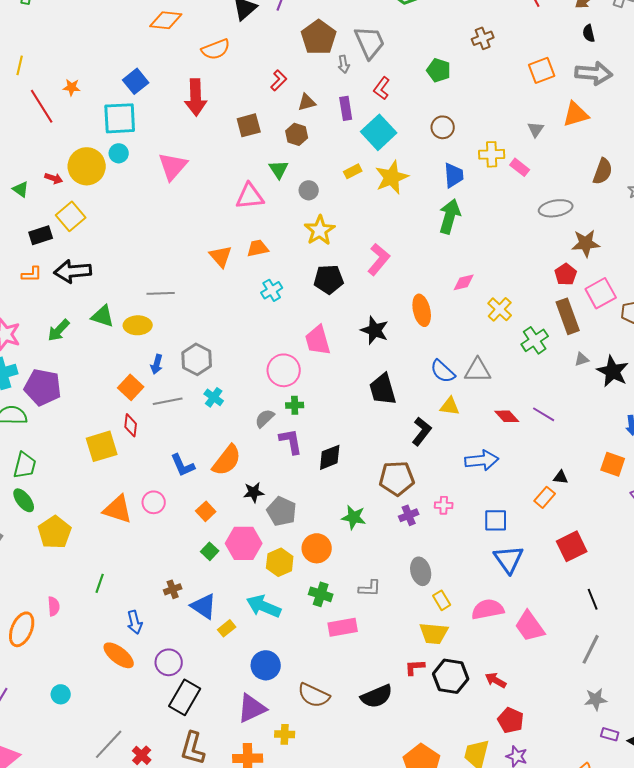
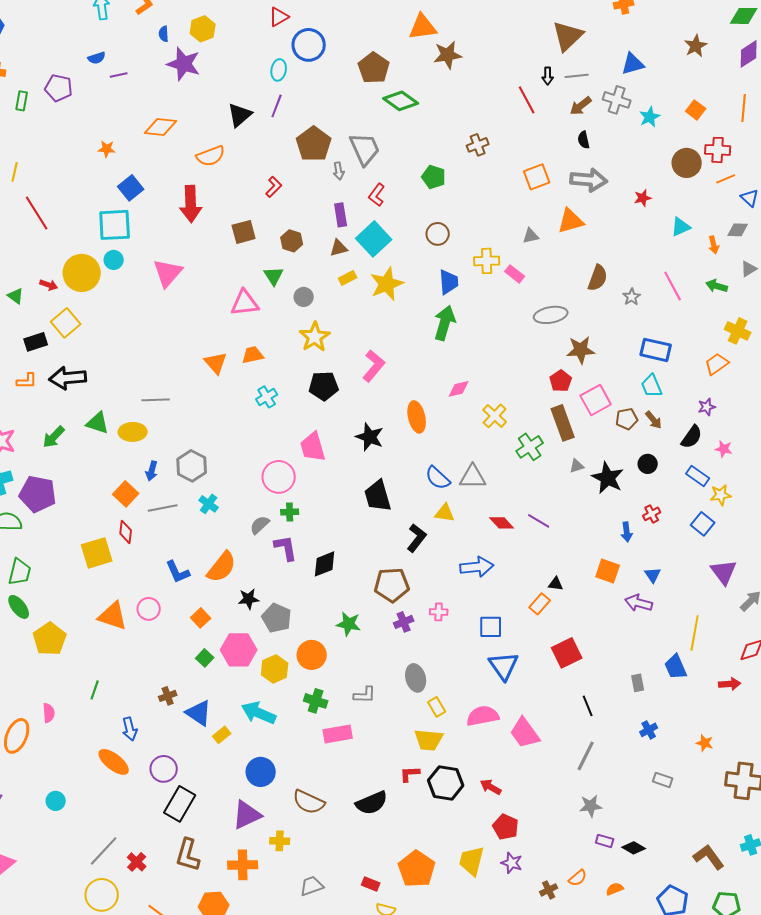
orange star: (72, 87) -> (107, 149), moved
brown triangle: (307, 102) -> (339, 248), moved
gray triangle: (536, 129) -> (531, 236), turned 42

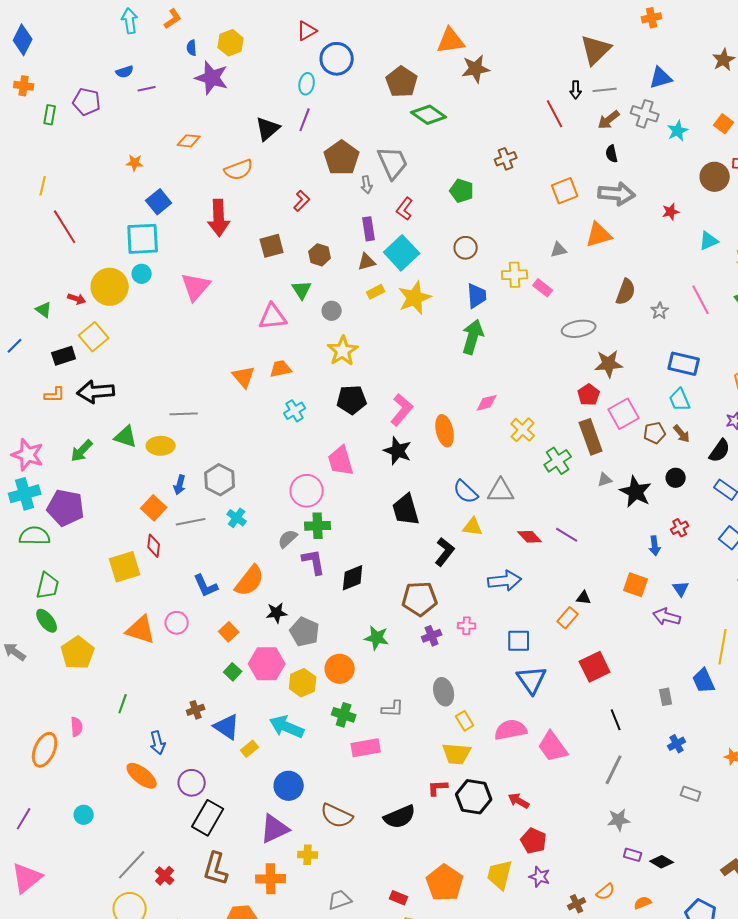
orange diamond: (161, 127) -> (189, 141), size x0.7
pink L-shape: (374, 366) -> (402, 410), moved
green cross: (290, 512) -> (318, 526), size x1.4

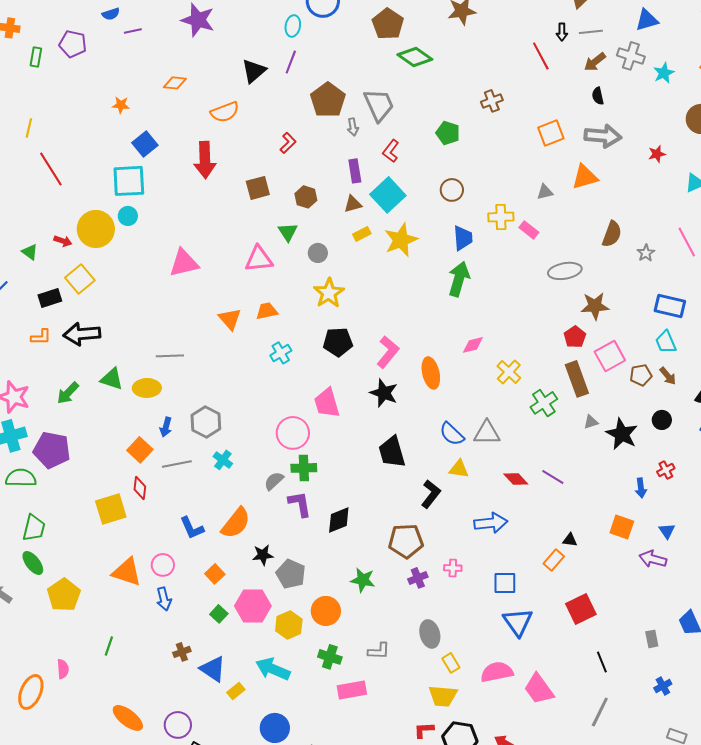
pink triangle: (196, 287) -> (184, 263), moved, turned 36
blue arrow: (158, 743) -> (164, 599), moved

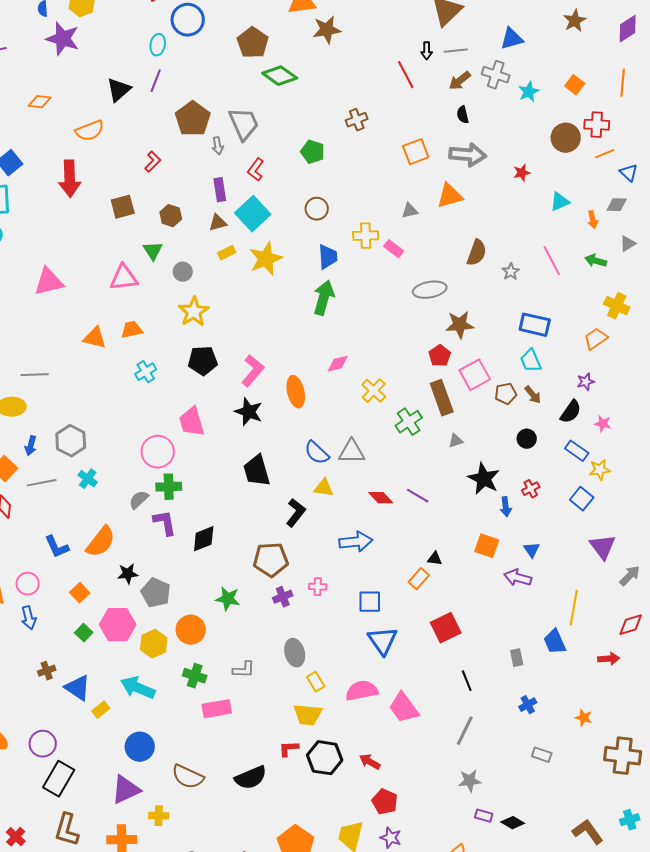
orange triangle: (230, 319) -> (95, 338), turned -35
black star: (622, 434) -> (484, 479), moved

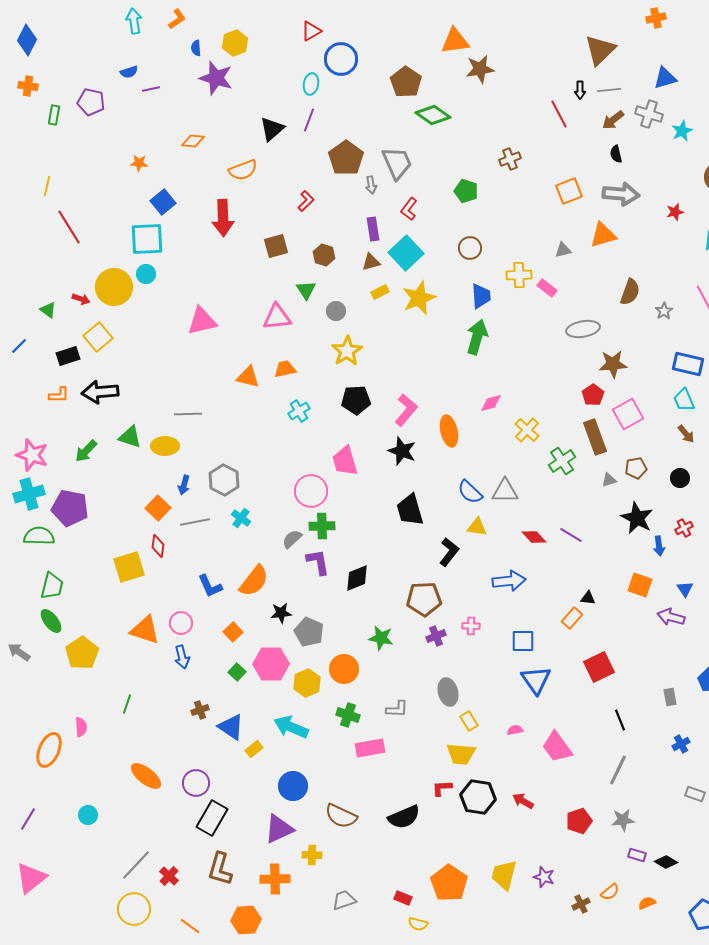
brown pentagon: (506, 394) -> (636, 468), moved
pink semicircle: (362, 691) -> (515, 730), size x0.5
red pentagon: (385, 802) -> (579, 821), moved, turned 30

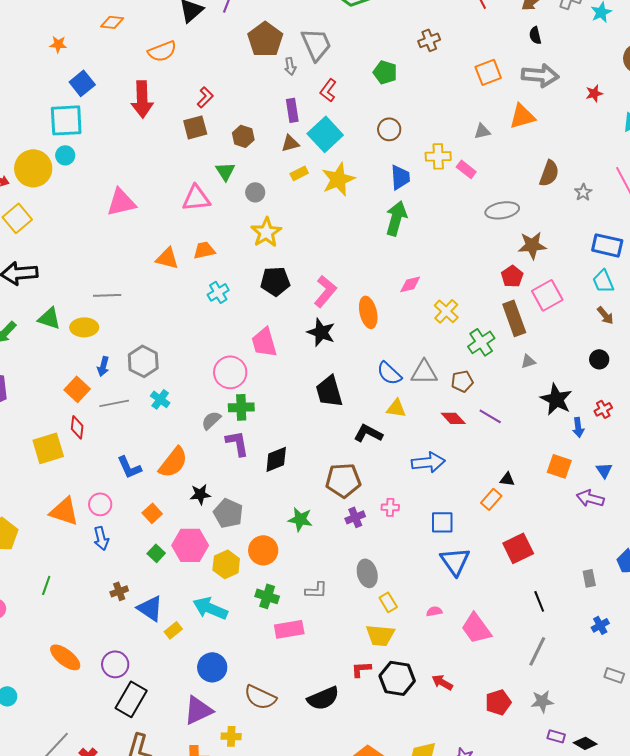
red L-shape: (306, 201) -> (205, 97), moved
brown pentagon: (636, 468) -> (462, 381), moved
black L-shape: (449, 552) -> (368, 433), turned -100

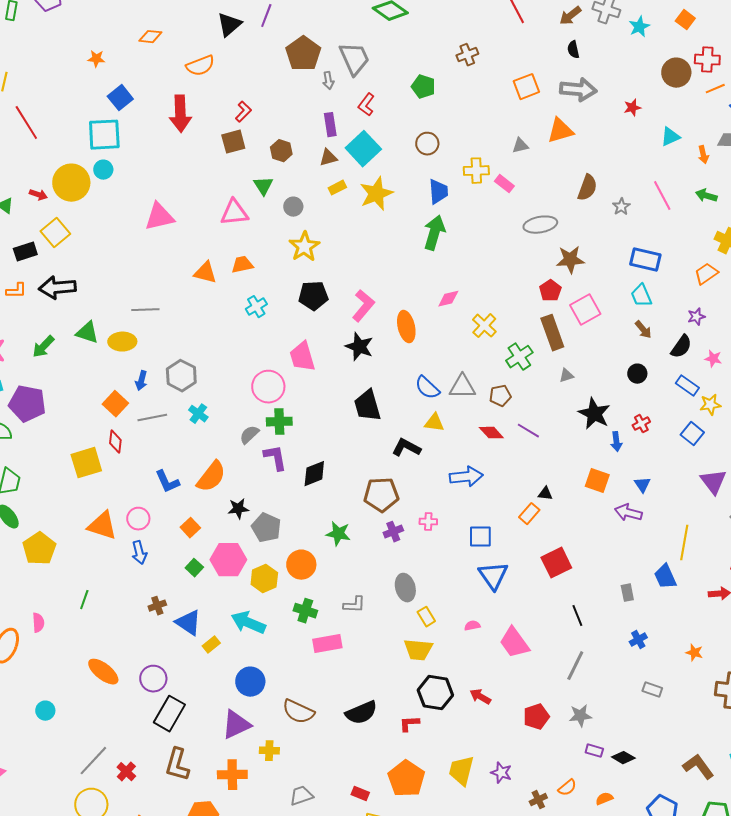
red L-shape: (361, 669) -> (409, 724), moved

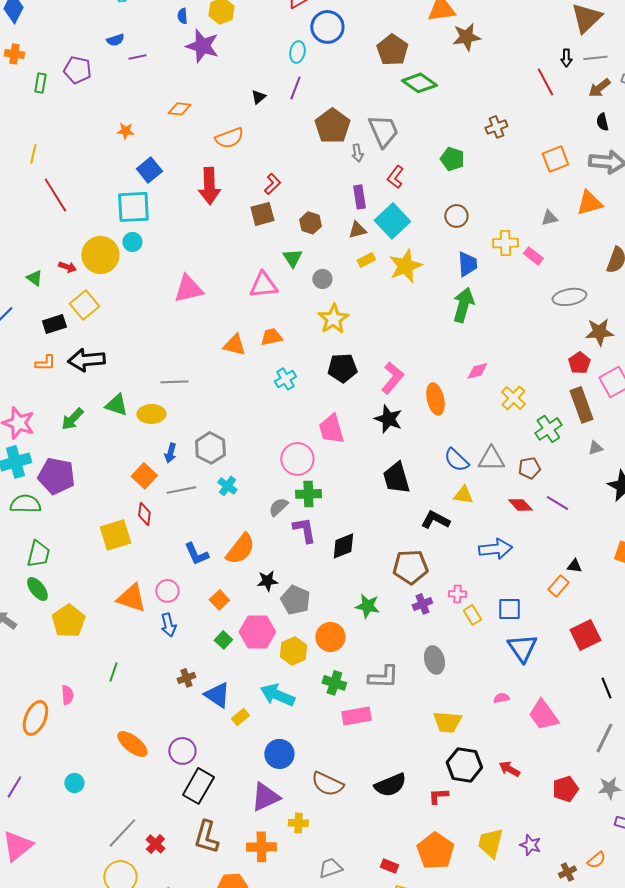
black triangle: (229, 25) -> (258, 97), size x0.6
gray L-shape: (354, 605) -> (383, 677), size x1.4
yellow rectangle: (426, 617) -> (472, 615), moved

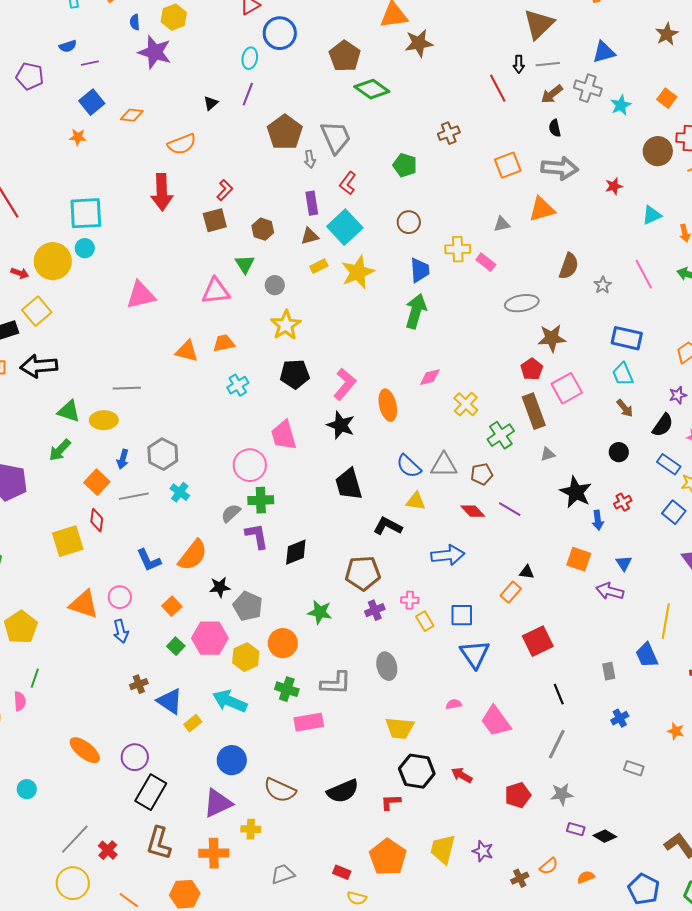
blue square: (149, 170) -> (92, 102), moved
green arrow: (72, 419) -> (60, 450), moved
green line: (113, 672) -> (35, 678), moved

